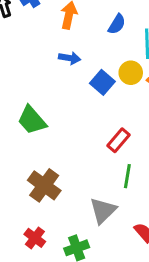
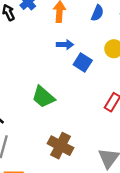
blue square: (102, 82) -> (83, 62), moved

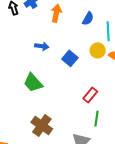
blue arrow: (65, 45) -> (42, 46), moved

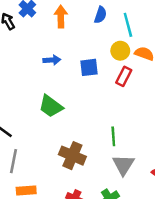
blue square: (70, 58) -> (89, 67), turned -35
red rectangle: (90, 95) -> (124, 76), moved
green line: (97, 119) -> (113, 136), moved

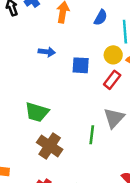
green trapezoid: (51, 106) -> (37, 112), moved, turned -30
gray triangle: (123, 165) -> (114, 118), moved

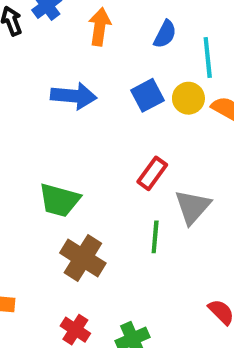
blue arrow: (47, 52) -> (74, 96), size x1.5
blue square: (81, 65) -> (147, 95), moved, turned -30
red rectangle: (112, 80) -> (152, 173), moved

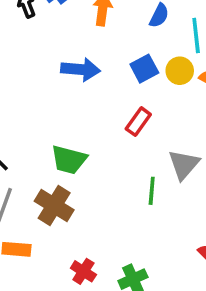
red rectangle: (152, 173) -> (138, 122), moved
brown cross: (83, 258) -> (54, 206), moved

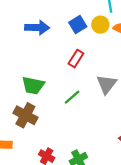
green line: (152, 191) -> (72, 97), moved, turned 48

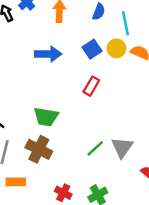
gray triangle: (107, 84) -> (122, 147), moved
green line: (72, 97) -> (95, 148), moved

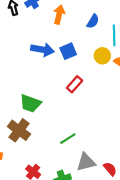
blue square: (92, 49) -> (68, 51), moved
gray triangle: (122, 147) -> (86, 162), moved, turned 30

